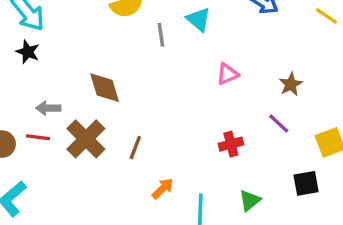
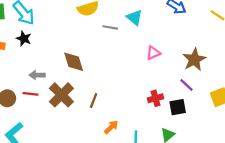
gray line: (161, 35) -> (110, 27), turned -72
brown star: (291, 84) -> (194, 60), size x1.5
black square: (306, 183) -> (178, 107), moved

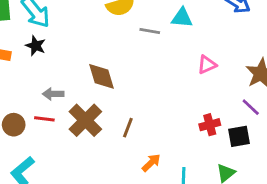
cyan triangle: (134, 17) -> (182, 18), turned -35

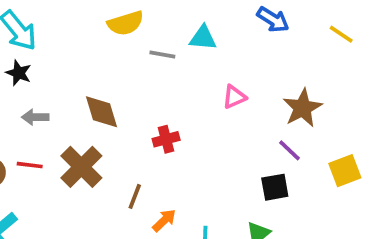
gray arrow: (53, 94) -> (35, 117), moved
red cross: (210, 125) -> (166, 139), moved
brown line: (128, 128) -> (135, 196), moved

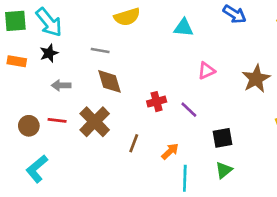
gray line: (162, 55) -> (100, 50), moved
black star: (19, 73) -> (49, 53), turned 30
purple line: (290, 150) -> (189, 110), moved
black square: (275, 187) -> (222, 138), moved
orange arrow: (164, 220) -> (170, 151), moved

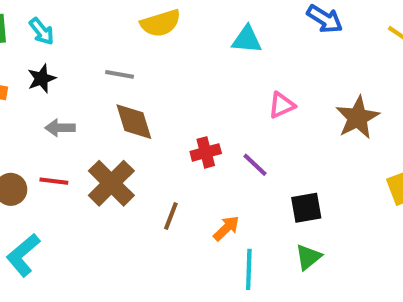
cyan arrow: (49, 22) -> (42, 31), size x0.6

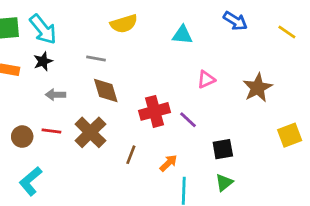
cyan arrow: (42, 31) -> (43, 29), size x1.6
red cross: (206, 152) -> (155, 111), size x1.5

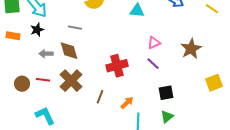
brown diamond: (106, 91) -> (69, 51), moved
purple line: (188, 120) -> (153, 64), moved
cyan L-shape: (31, 181) -> (45, 116), moved, turned 105

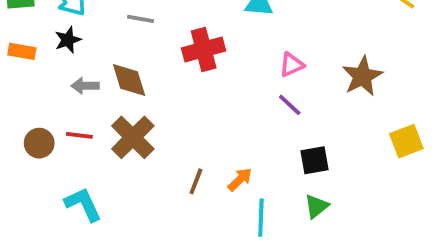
gray line: (75, 28) -> (141, 19), moved
red cross: (117, 66) -> (204, 49), moved
brown line: (100, 97) -> (196, 181), moved

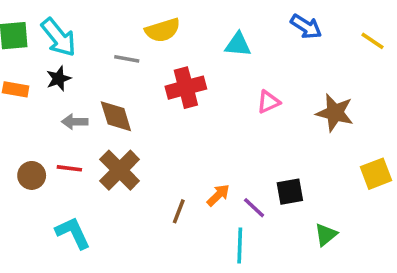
brown star: (362, 76) -> (335, 113), turned -30
purple line: (290, 105) -> (254, 208), moved
orange arrow: (240, 179) -> (218, 195), moved
green triangle: (316, 206) -> (326, 235), moved

